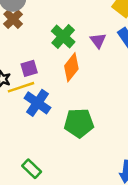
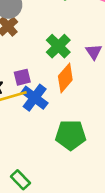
blue cross: (37, 103) -> (35, 98), moved

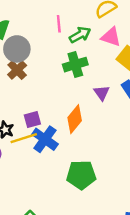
green cross: (58, 46) -> (75, 65), moved, turned 30

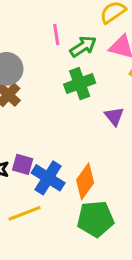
purple square: (32, 119) -> (23, 164), moved, turned 35
orange diamond: (75, 119) -> (85, 181), moved
yellow line: (24, 138) -> (25, 213), moved

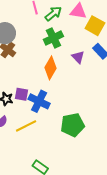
orange diamond: (85, 181) -> (51, 68), moved

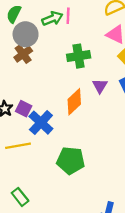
green arrow: (53, 14) -> (52, 19), moved
orange diamond: (51, 68) -> (74, 102), moved

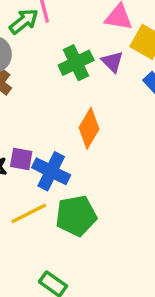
purple triangle: (100, 86) -> (112, 62), moved
green pentagon: (71, 160) -> (76, 216), moved

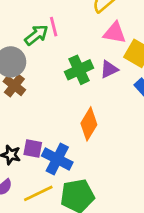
purple triangle: (112, 62) -> (109, 69), turned 48

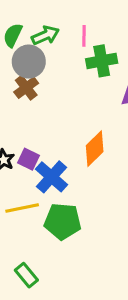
green arrow: (36, 35) -> (45, 35), moved
green cross: (79, 70) -> (102, 61), moved

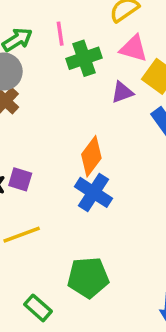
blue cross: (52, 177) -> (93, 192), moved
green pentagon: (63, 221) -> (88, 277), moved

